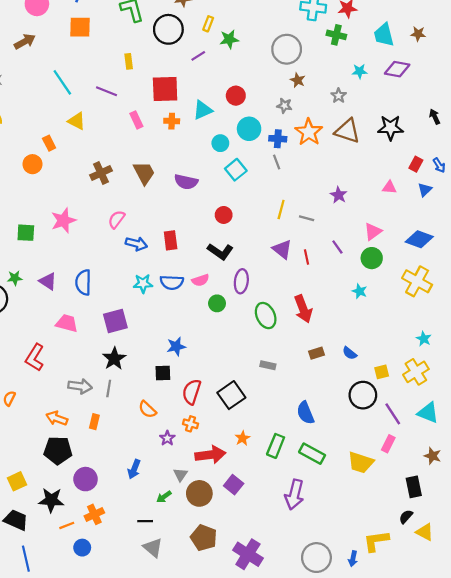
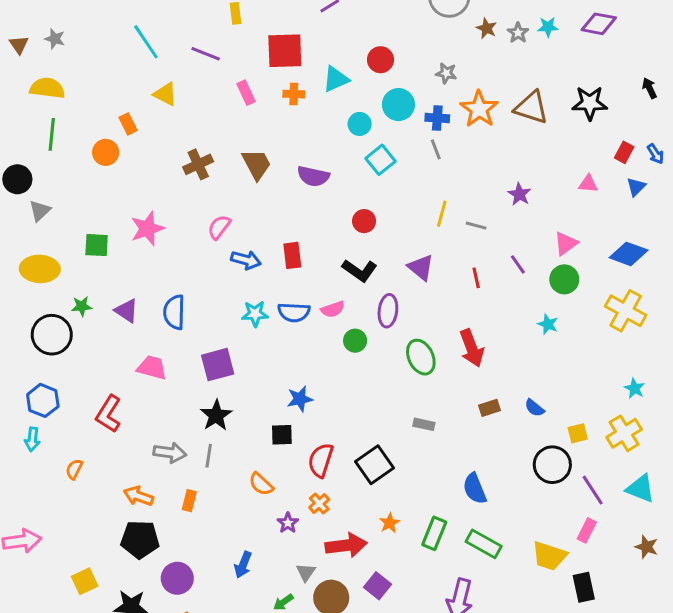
brown star: (298, 80) -> (487, 28), moved
gray star: (339, 96) -> (518, 33), moved
purple triangle: (282, 249) -> (421, 267), moved
orange cross: (190, 424) -> (319, 504), turned 32
black rectangle: (414, 487) -> (584, 587), moved

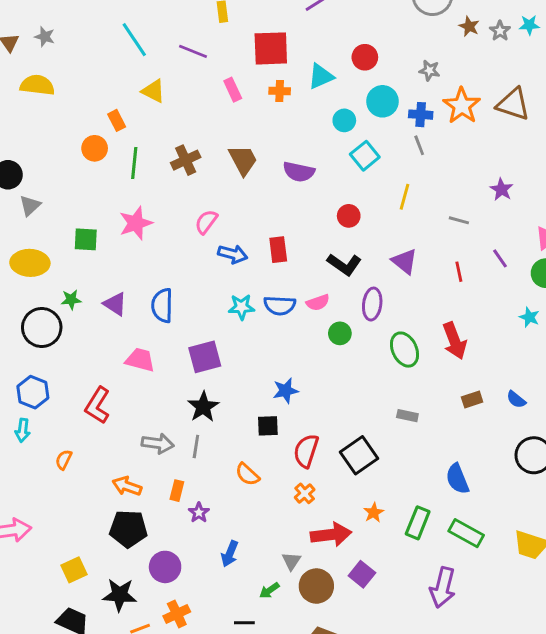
green line: (52, 134) -> (134, 163), moved
yellow line: (442, 214) -> (405, 197), moved
purple star: (288, 523) -> (199, 513), moved

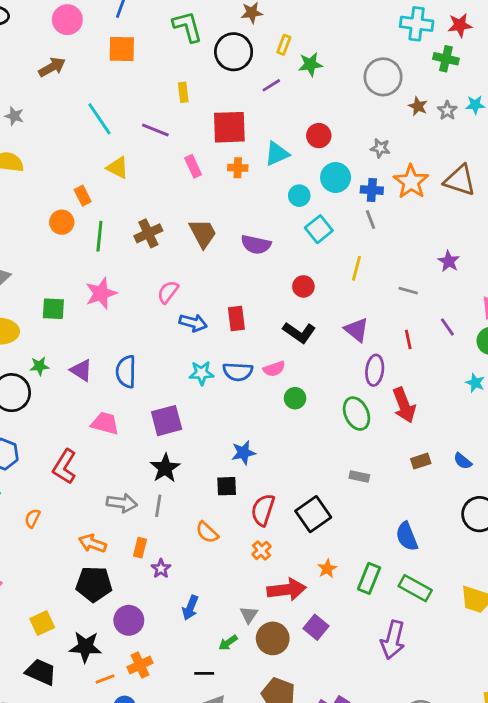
purple ellipse: (372, 304) -> (375, 370), moved

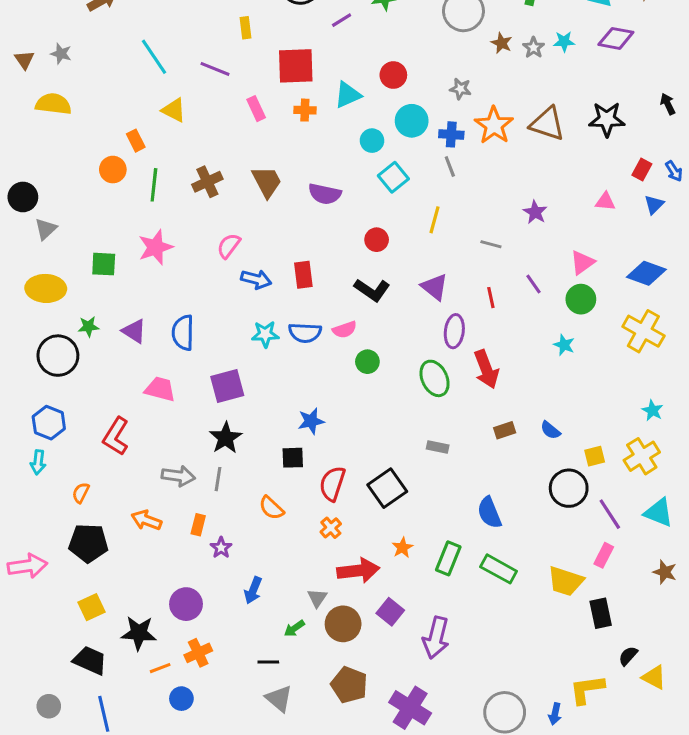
black pentagon: (94, 584) -> (88, 543), moved
purple arrow: (393, 640) -> (436, 638), moved

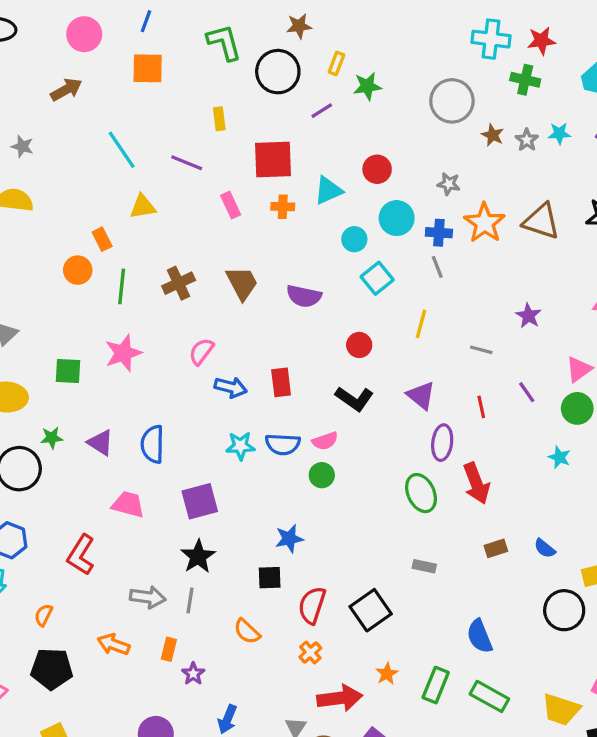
yellow triangle: (174, 110) -> (143, 207), turned -36
green circle: (367, 362) -> (322, 475), moved

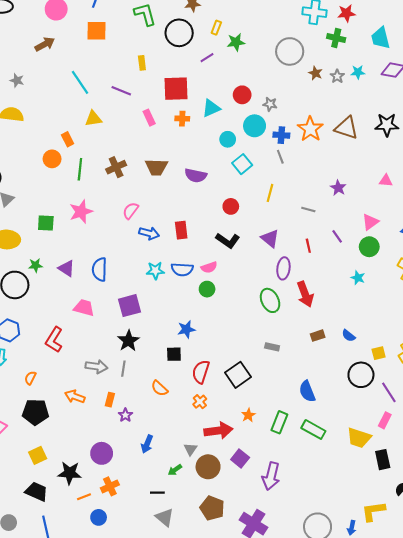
gray star: (449, 184) -> (270, 104), moved
brown trapezoid: (242, 283) -> (156, 167), turned 120

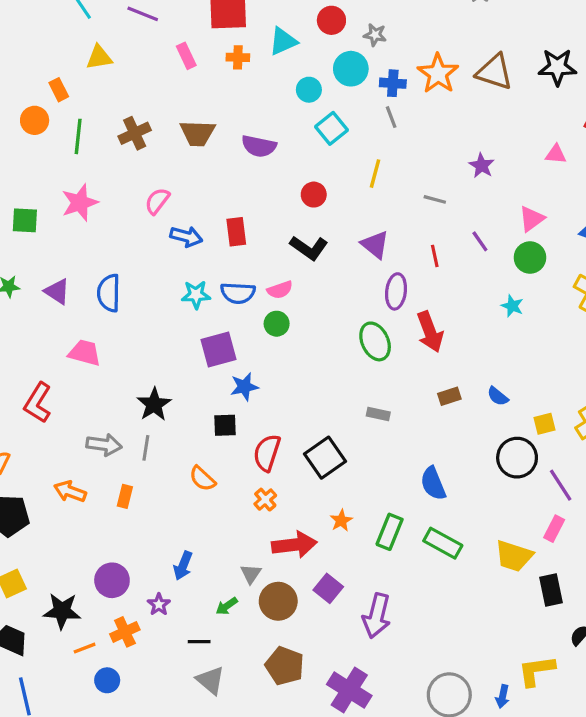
purple square: (130, 306) -> (219, 349), moved
purple star: (125, 415) -> (159, 604), moved

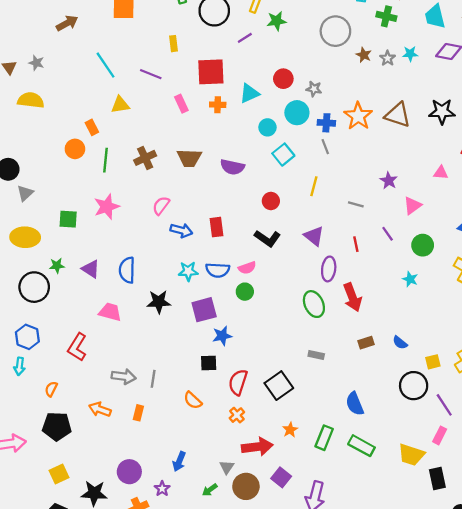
pink triangle: (532, 219) -> (412, 206), moved
black star: (154, 404) -> (159, 302), moved, turned 30

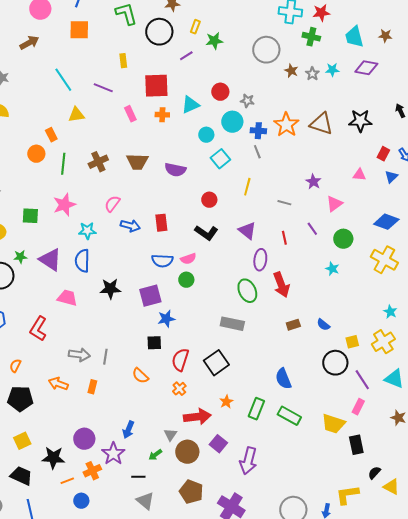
purple triangle: (91, 269) -> (50, 260), size x1.4
cyan star: (188, 271) -> (87, 231), moved
gray rectangle: (316, 355) -> (232, 324), moved, size x1.6
purple star: (162, 489) -> (113, 454), size x1.6

